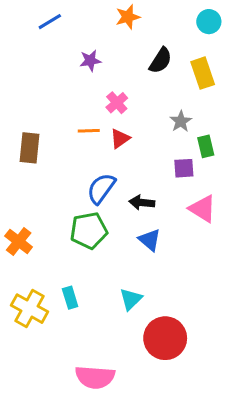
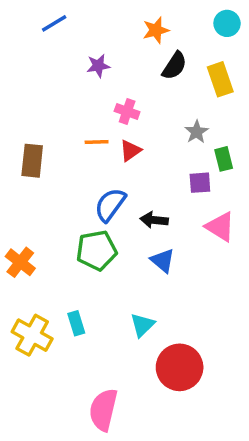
orange star: (128, 17) -> (156, 30), moved
pink cross: (117, 103) -> (127, 112), turned -30
pink semicircle: (95, 377) -> (103, 410), turned 99

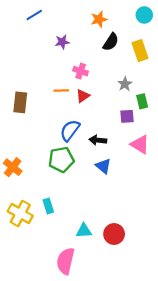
cyan triangle: (142, 325) -> (84, 231), moved, turned 42
red circle: (180, 367) -> (114, 234), size x0.7

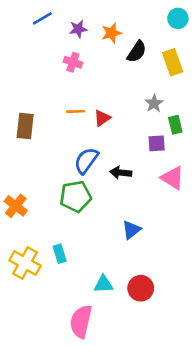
orange star: (99, 19) -> (111, 33), moved
purple star: (62, 42) -> (78, 29), moved
pink cross: (81, 71) -> (73, 62), moved
blue triangle: (103, 166) -> (131, 230), moved, turned 42

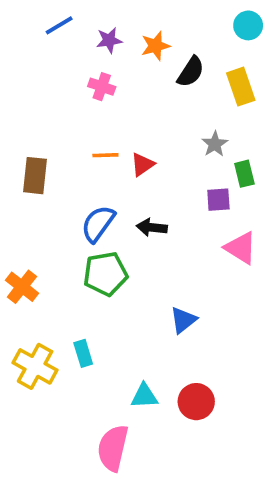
blue semicircle: (86, 161) -> (98, 224), moved
black arrow: (121, 173) -> (152, 227), moved

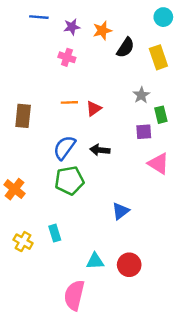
blue line: (59, 25) -> (39, 17), turned 36
yellow cross: (35, 366) -> (23, 242), size x0.7

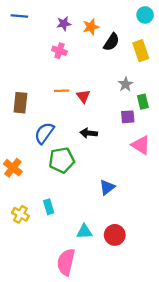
blue line: (39, 17) -> (19, 16), moved
red triangle: (94, 109) -> (83, 96), turned -32
blue semicircle: (64, 148) -> (44, 133), moved

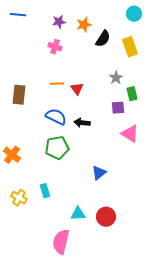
blue semicircle: (44, 133) -> (56, 117), moved, turned 80

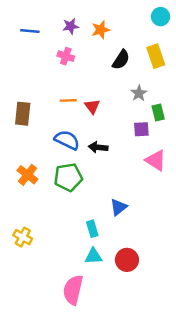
blue line: (18, 15) -> (30, 31), moved
black semicircle: (103, 39) -> (121, 60), moved
orange cross: (12, 155) -> (27, 175), moved
cyan rectangle: (45, 191) -> (92, 229), moved

